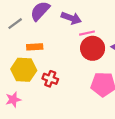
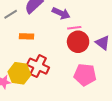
yellow hexagon: (24, 70) -> (19, 73), moved
red cross: (50, 79) -> (38, 66), size x1.5

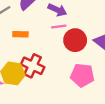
pink line: (74, 28) -> (59, 27), moved

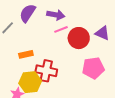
orange rectangle: (20, 34) -> (26, 54), moved

